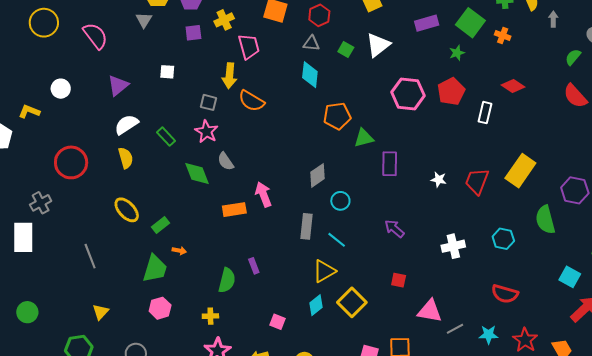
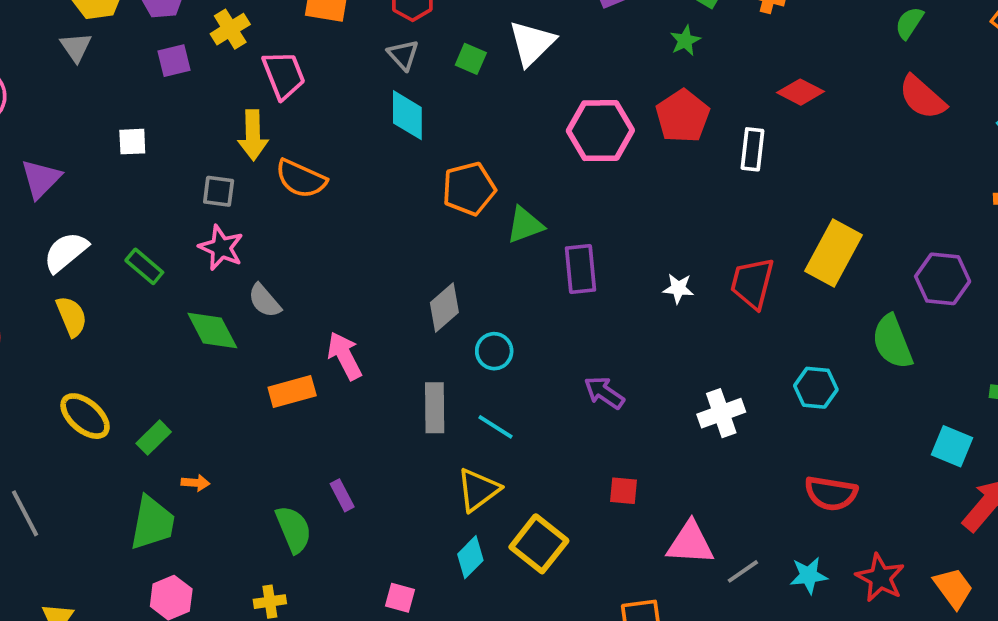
gray triangle: (311, 43) -> (403, 55), turned 48
green semicircle: (227, 280) -> (294, 529), turned -30

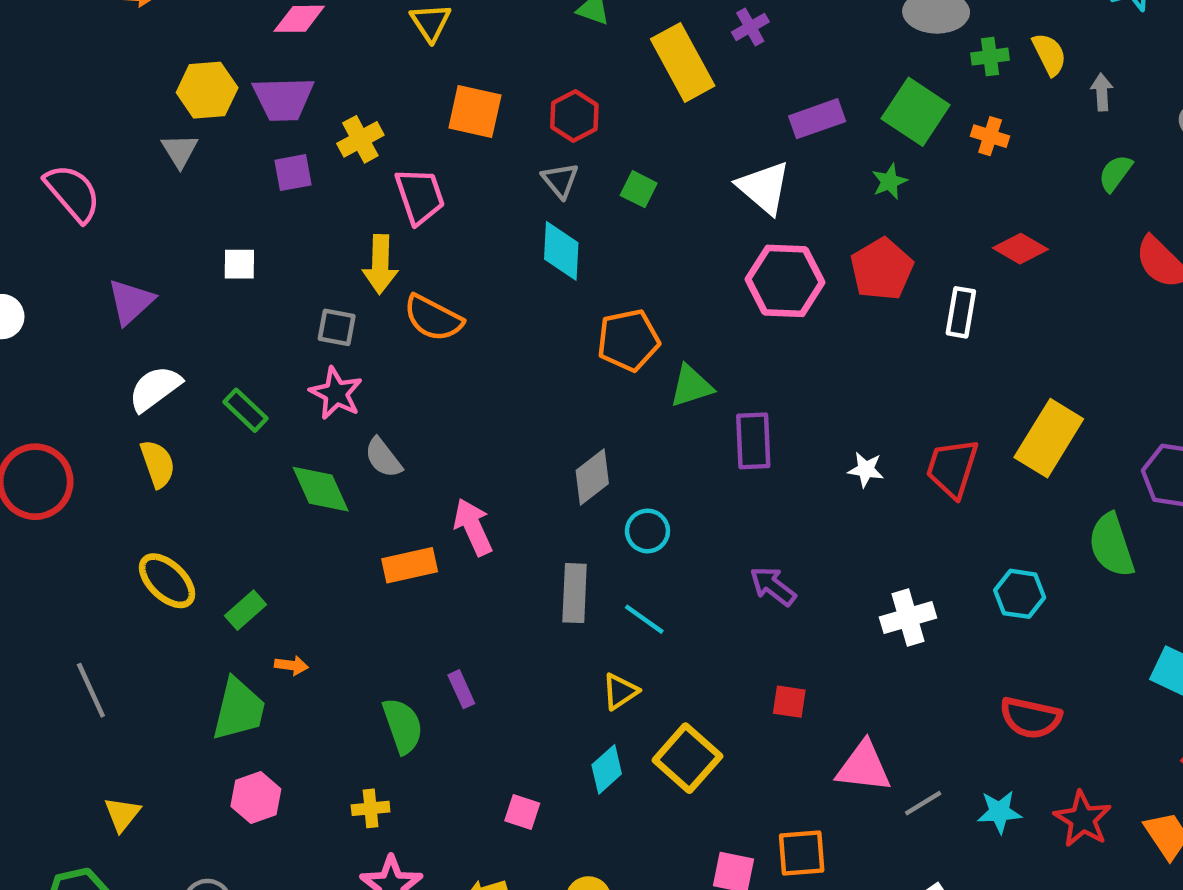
green semicircle: (909, 23) -> (1115, 173), moved
white triangle: (532, 43) -> (764, 188), moved, turned -38
yellow triangle: (478, 490) -> (620, 691), size x0.7

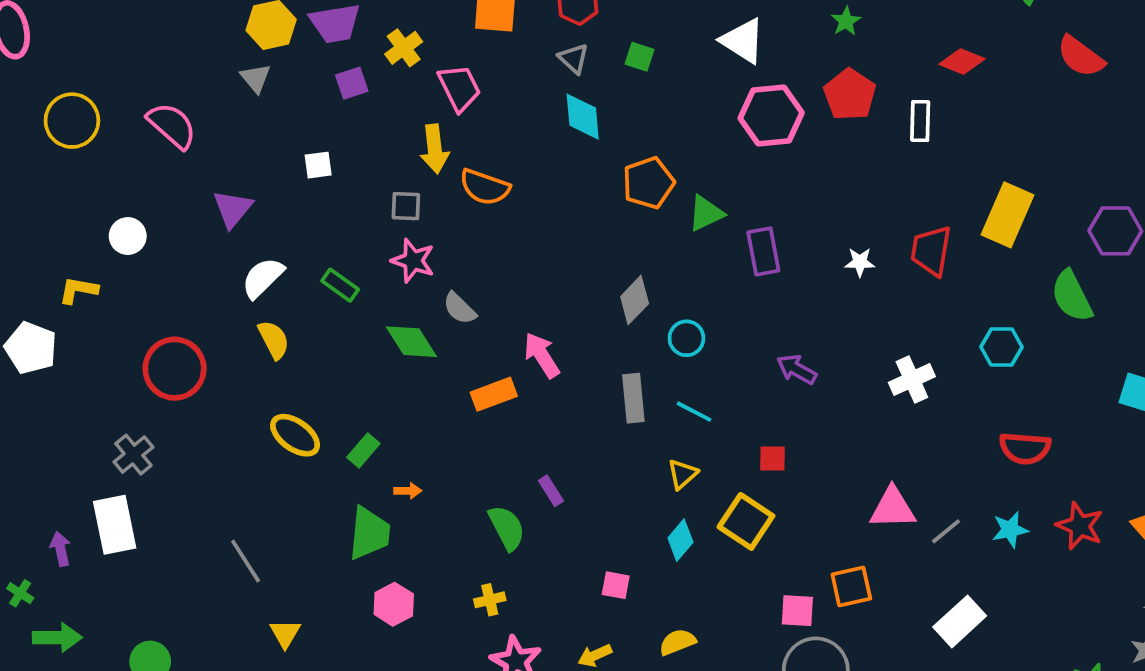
gray line: (91, 690) -> (246, 561), moved
red square: (789, 702) -> (773, 459), moved

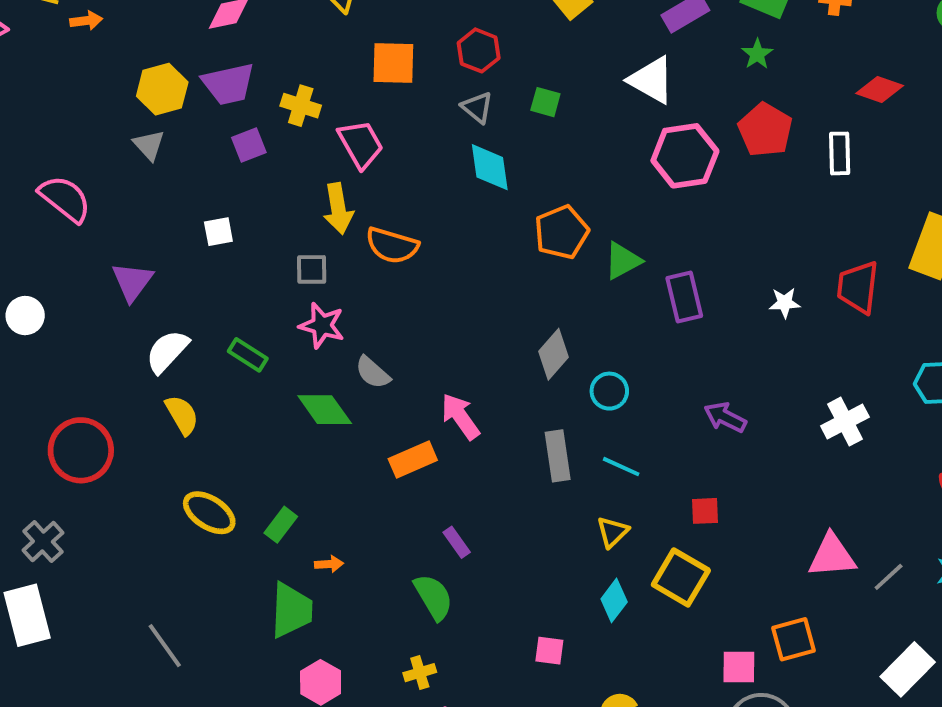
yellow cross: (404, 48) -> (301, 106), turned -33
purple rectangle: (551, 491) -> (457, 542), moved

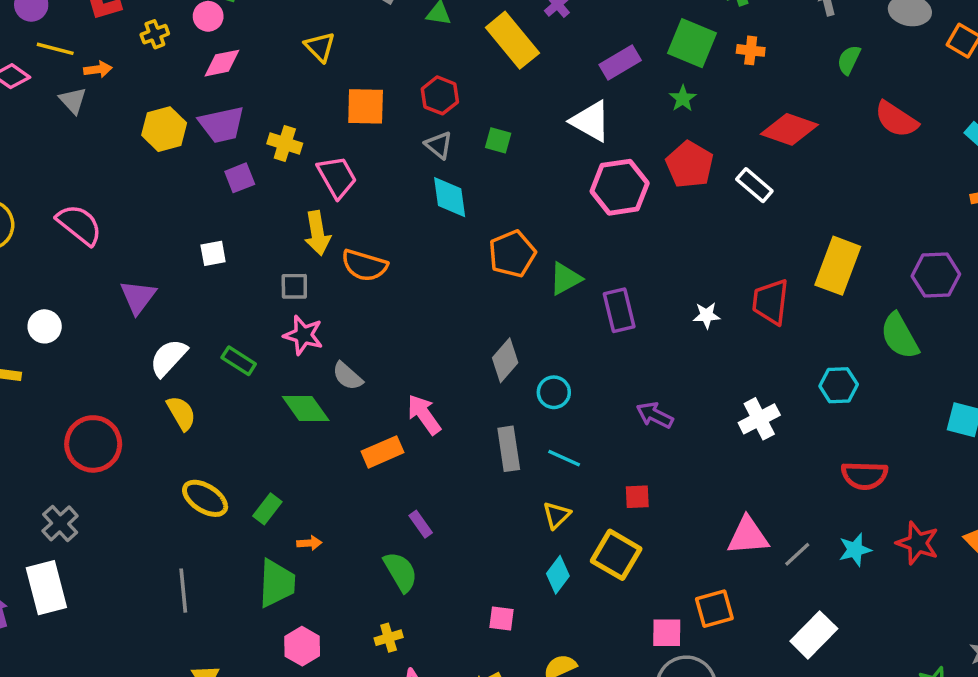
red diamond: (880, 89) -> (789, 129), size x1.4
gray triangle: (149, 145) -> (73, 100), moved
white rectangle: (840, 153) -> (754, 185), turned -48
gray line: (165, 646) -> (183, 591), moved, turned 30

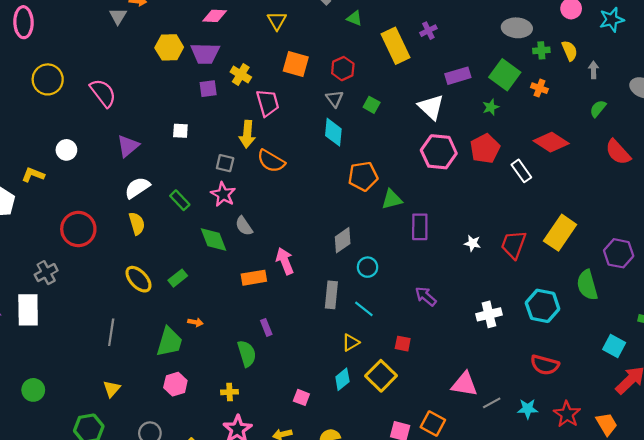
cyan hexagon: (839, 385) -> (543, 306), size x1.4
green rectangle: (267, 509) -> (178, 278), moved
orange square: (714, 609) -> (433, 424), turned 30

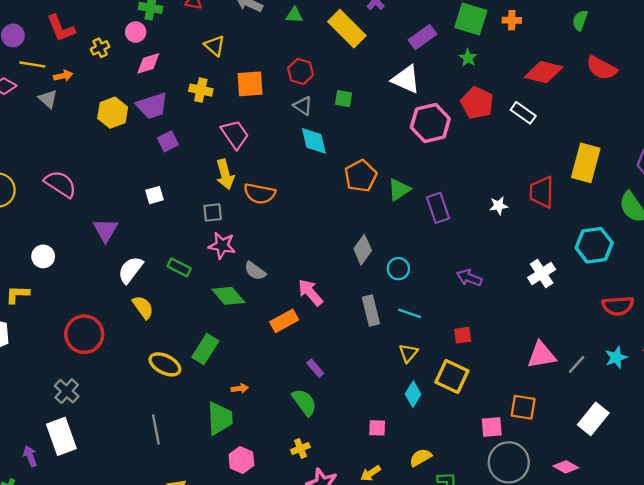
yellow cross: (241, 74) -> (201, 90), moved
red semicircle: (618, 152) -> (601, 68), moved
green rectangle: (178, 278) -> (205, 349), size x1.4

